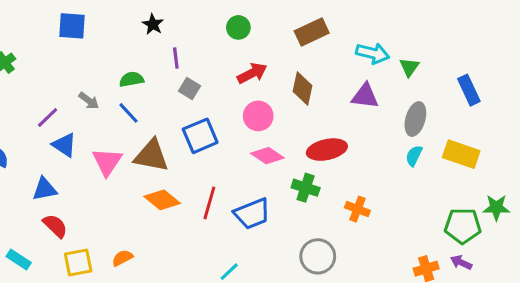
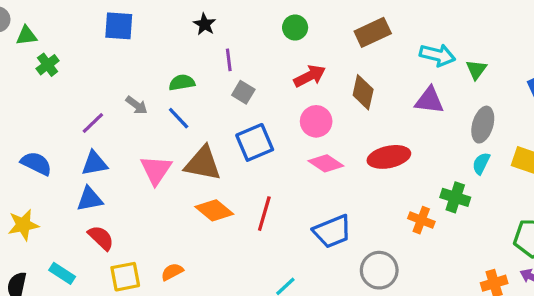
blue triangle: (64, 145) -> (94, 163), moved, turned -44
green cross: (306, 188) -> (455, 197), moved
blue trapezoid: (252, 214) -> (332, 231), moved

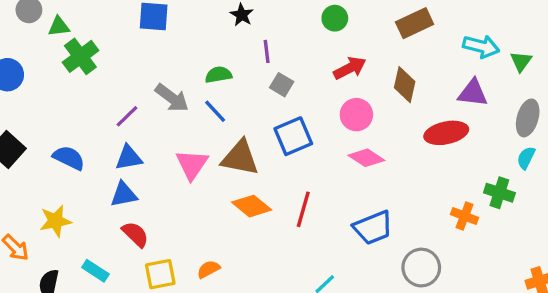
green cross: (48, 65) -> (80, 56), size x1.5
gray arrow: (137, 105) -> (172, 98), size x1.5
red ellipse: (389, 157) -> (446, 133), moved

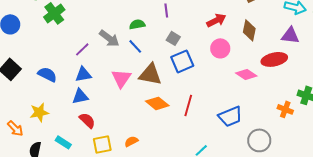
gray square: (282, 85) -> (173, 38), moved
pink diamond: (366, 158) -> (246, 74), moved

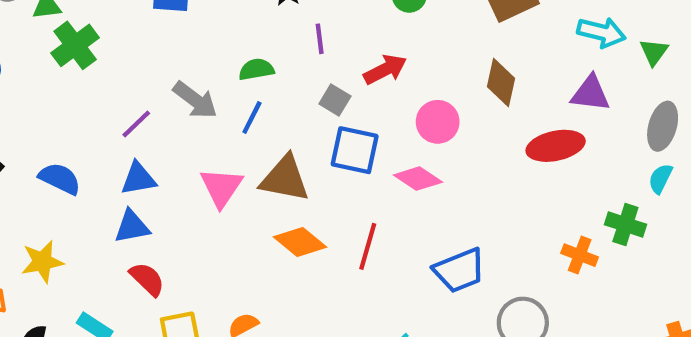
red arrow: (216, 20) -> (385, 69), moved
blue line: (135, 46) -> (252, 117), turned 70
blue square: (182, 61) -> (355, 150), turned 35
pink diamond: (246, 74) -> (418, 179), moved

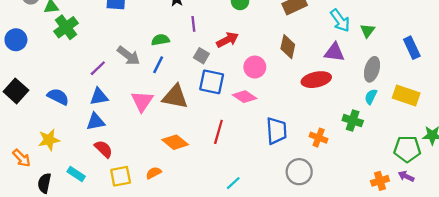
cyan arrow: (601, 32) -> (340, 20), turned 40
orange diamond: (300, 242) -> (175, 142), moved
orange cross: (580, 255) -> (319, 138), moved
blue trapezoid: (459, 270) -> (276, 131), moved, turned -72

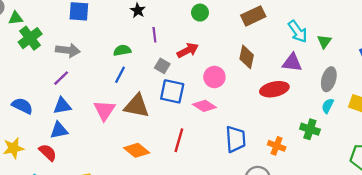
gray arrow: (129, 56) -> (68, 50), moved, turned -30
red semicircle: (104, 149) -> (48, 153), moved

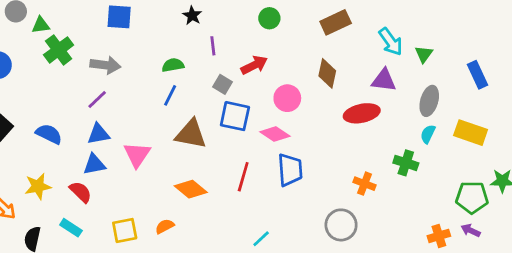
pink triangle: (104, 110) -> (137, 155), moved
blue trapezoid: (236, 139) -> (290, 170), moved

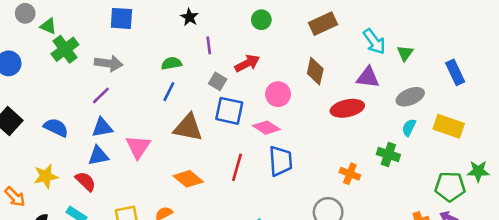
green triangle: (41, 25) -> (48, 26), turned 30
gray ellipse: (429, 101) -> (410, 97), turned 52

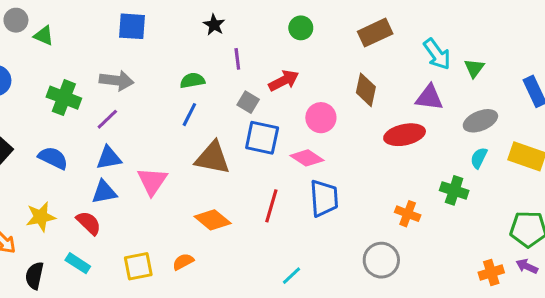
green cross: (65, 49) -> (64, 98), moved, turned -32

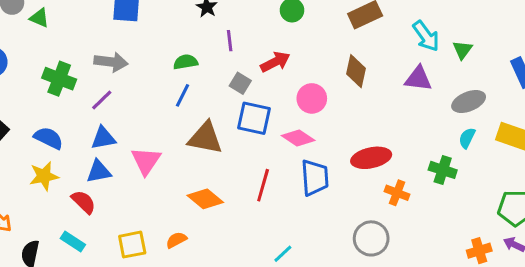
red ellipse: (405, 135) -> (371, 158), moved
yellow star: (41, 217) -> (44, 176), moved

